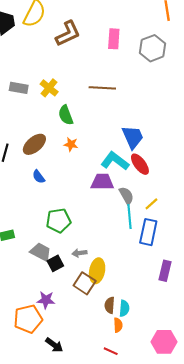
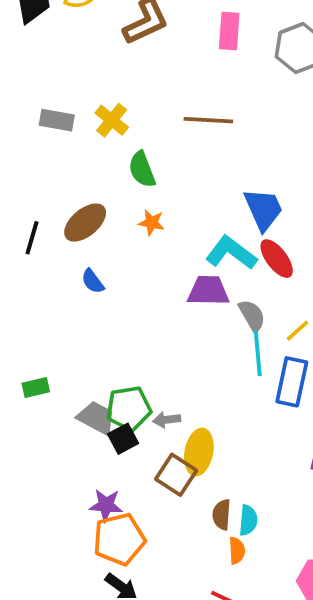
green pentagon: (58, 221) -> (129, 408), moved
orange pentagon: (28, 319) -> (119, 539), moved

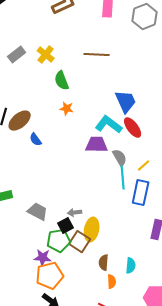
gray rectangle: (57, 120) -> (17, 55), turned -48
brown ellipse: (85, 223) -> (20, 121), moved
green pentagon: (129, 408) -> (59, 241), moved
black square: (123, 439) -> (66, 226), moved
cyan semicircle: (248, 520) -> (131, 266), moved

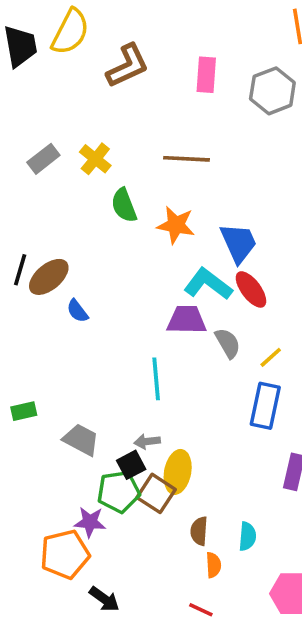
orange star: (67, 109) -> (176, 225), moved, size x1.5
cyan line: (123, 178) -> (156, 379), moved
orange pentagon: (50, 276) -> (65, 554), moved

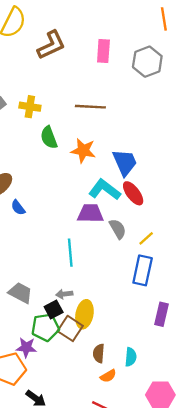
yellow cross: (95, 159) -> (30, 107), turned -30
orange semicircle: (213, 565) -> (108, 376), turned 63

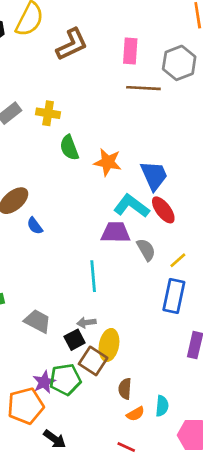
brown line: (90, 107) -> (143, 88), moved
green pentagon: (45, 327) -> (65, 379), moved
purple star: (26, 347) -> (44, 382), turned -30
cyan semicircle: (131, 357) -> (162, 406), moved

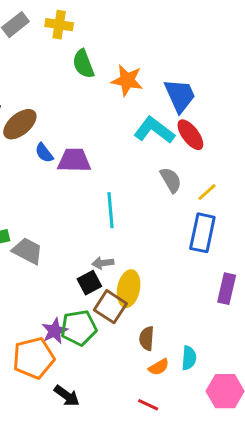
purple trapezoid: (116, 232) -> (74, 160), moved
gray trapezoid: (37, 321) -> (27, 251), moved

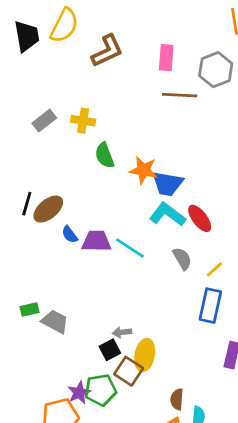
blue trapezoid: (180, 96) -> (167, 184), moved, turned 124
cyan line: (110, 210) -> (130, 248), moved, turned -52
brown semicircle: (147, 338) -> (177, 399), moved

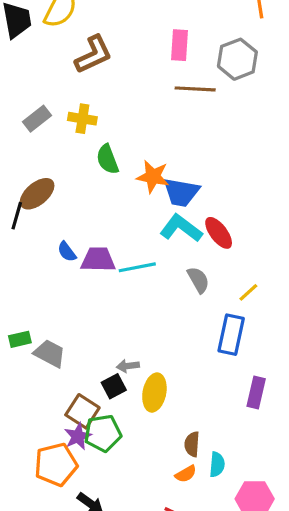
brown L-shape: (107, 51) -> (93, 54), moved
brown ellipse: (48, 209) -> (37, 194), moved
cyan line: (130, 248) -> (137, 267), turned -44
yellow line: (214, 269) -> (248, 292), moved
brown square: (129, 371) -> (82, 411), moved

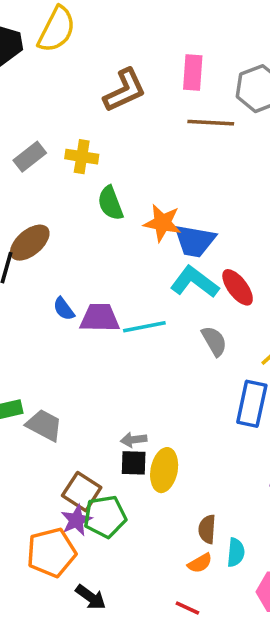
brown L-shape: (93, 54) -> (125, 90), moved
black square: (114, 386) -> (134, 463), moved, turned 30

